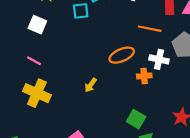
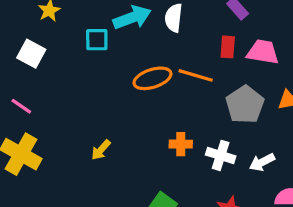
orange ellipse: (122, 55) -> (152, 78), moved
white cross: (159, 59) -> (221, 155), moved

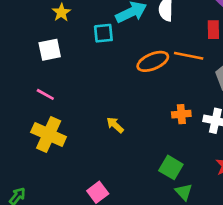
white square: (31, 54) -> (50, 50), turned -35
yellow arrow: (101, 150) -> (115, 125), turned 96

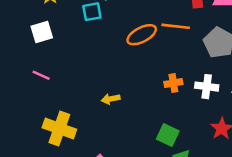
yellow arrow: (115, 125) -> (111, 99), turned -48
yellow cross: (49, 134) -> (59, 128), moved

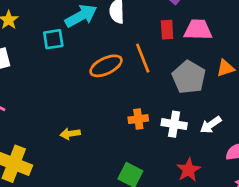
orange line: (176, 26) -> (143, 58), turned 60

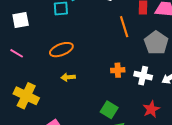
orange ellipse: (106, 66) -> (61, 50), moved

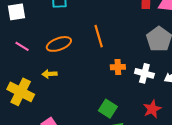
orange line: (124, 27) -> (99, 36), moved
pink line: (17, 53) -> (22, 46), moved
yellow arrow: (68, 77) -> (50, 74), moved

